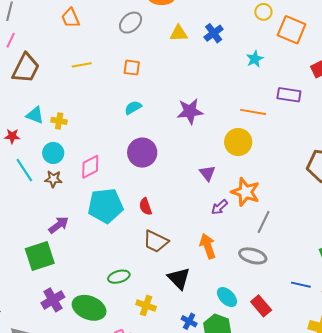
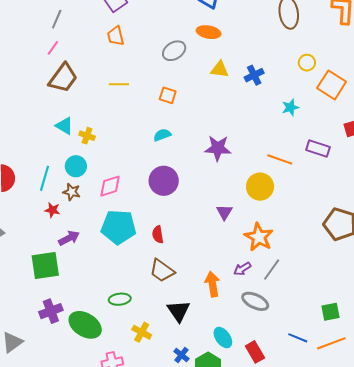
red star: (12, 136) -> (52, 210), moved
cyan line: (24, 170) -> (44, 178), turned 40
purple arrow: (220, 207) -> (242, 269), moved

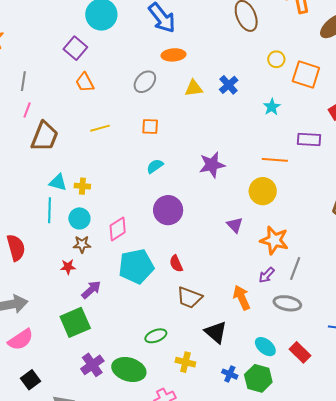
cyan line: (44, 178) -> (50, 210), moved

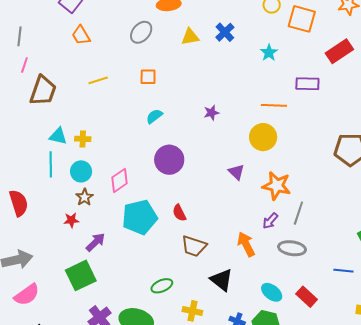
purple star: (212, 165) -> (211, 113), size x0.6
brown star: (82, 244) -> (84, 197), turned -30

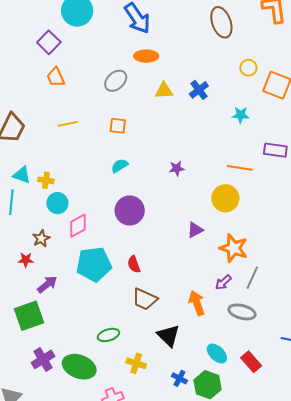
cyan star: (269, 53) -> (241, 115), turned 30
cyan circle: (81, 171) -> (57, 203), moved
purple triangle: (236, 172) -> (195, 230), turned 42

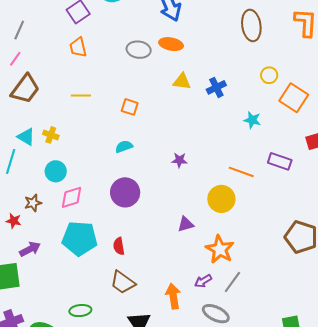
gray ellipse: (116, 81) -> (139, 50), moved, turned 40
yellow cross: (46, 180) -> (51, 135), moved

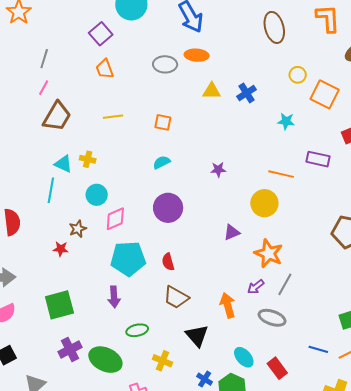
purple arrow: (30, 249) -> (114, 297), moved, turned 120

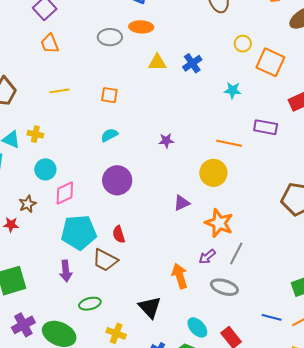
brown trapezoid: (176, 297) -> (105, 260), moved

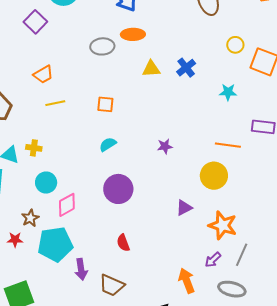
orange trapezoid: (50, 44) -> (43, 75), moved, turned -95
cyan pentagon: (79, 232) -> (55, 244), moved
brown trapezoid: (105, 260) -> (112, 285), moved
purple arrow: (66, 271) -> (81, 269), moved

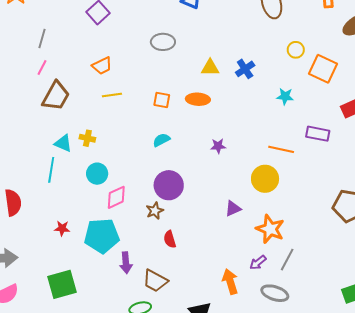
orange ellipse: (133, 34) -> (198, 99), moved
brown star: (30, 218) -> (155, 211), moved

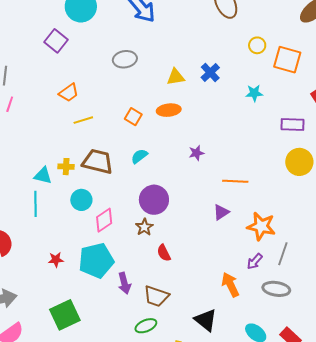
brown trapezoid: (56, 96) -> (98, 162), moved, turned -96
orange square: (162, 100) -> (133, 117), turned 30
orange line: (281, 149) -> (235, 181), moved
yellow circle: (265, 179) -> (299, 162), moved

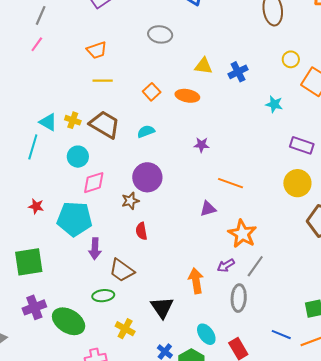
gray ellipse: (276, 289) -> (239, 298), turned 68

